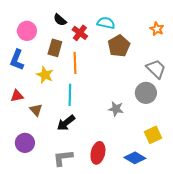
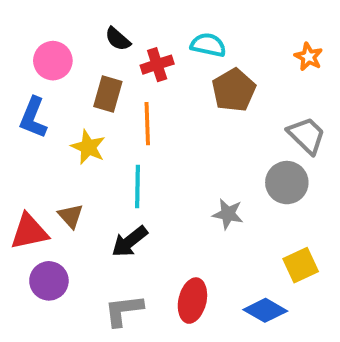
red cross: (80, 33) -> (157, 65), turned 35
red triangle: (17, 96) -> (29, 232), moved, size x1.5

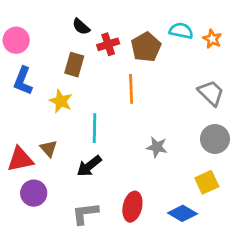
cyan semicircle: (208, 45) -> (181, 31), moved
pink circle: (53, 61) -> (16, 40), moved
brown pentagon: (234, 90) -> (146, 47), moved
orange line: (147, 124) -> (131, 89), moved
gray circle: (287, 183) -> (215, 139), moved

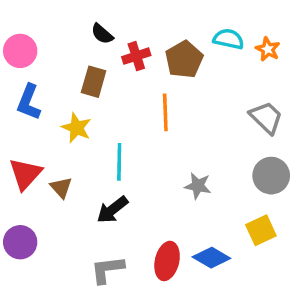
red triangle: (20, 159) -> (25, 174), moved, turned -36
purple circle: (34, 193) -> (20, 242), moved
blue diamond: (183, 213) -> (211, 258), moved

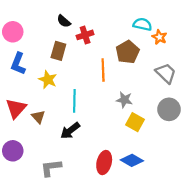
orange star: (268, 49) -> (159, 37), moved
brown pentagon: (184, 59) -> (128, 52), moved
gray star: (198, 186) -> (124, 100), moved
yellow square: (261, 230) -> (135, 122), moved, turned -36
gray L-shape: (107, 270) -> (51, 168), moved

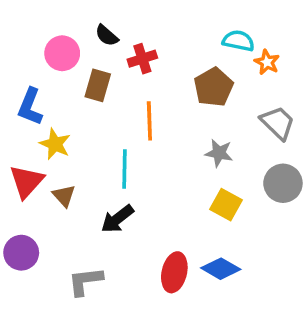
pink circle: (13, 32) -> (62, 53), moved
orange line: (103, 70) -> (149, 121), moved
yellow star: (48, 80) -> (55, 144), moved
gray star: (124, 100) -> (219, 153), moved

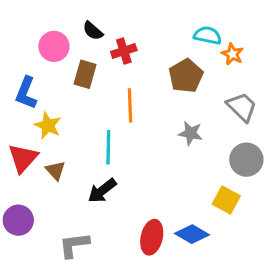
yellow square: (226, 205) -> (226, 200), moved

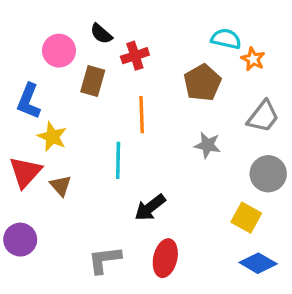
gray trapezoid: (242, 107) -> (263, 116), turned 84
black arrow: (102, 191) -> (150, 208), moved
blue diamond: (192, 234) -> (258, 263), moved
gray L-shape: (74, 245) -> (105, 260), moved

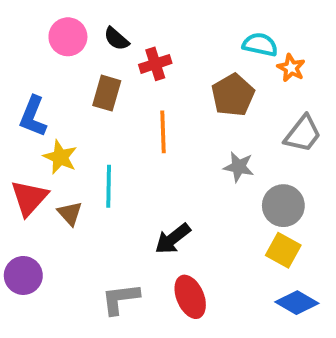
pink circle: (59, 51) -> (68, 37), moved
cyan line: (118, 160) -> (109, 186), moved
gray circle: (268, 174) -> (283, 206), moved
red ellipse: (165, 258) -> (190, 297), turned -36

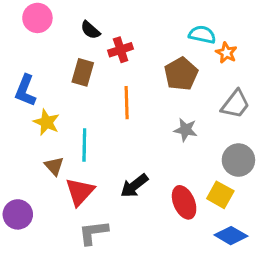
pink circle: (68, 37) -> (37, 18), moved
red triangle: (29, 198) -> (80, 192), moved
gray circle: (283, 206) -> (238, 160), moved
red ellipse: (190, 297) -> (184, 202), moved

